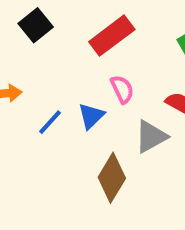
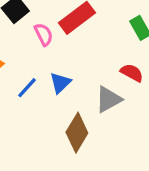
pink semicircle: (122, 89) -> (44, 34), moved

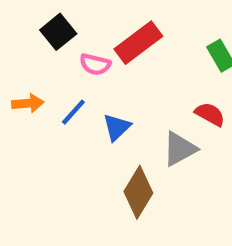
pink semicircle: (44, 34) -> (95, 64), turned 130
blue line: (27, 88) -> (73, 112), moved

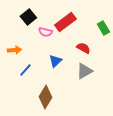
blue line: (73, 112) -> (25, 70), moved
red semicircle: (210, 114) -> (83, 48), moved
brown diamond: (138, 192) -> (45, 97), moved

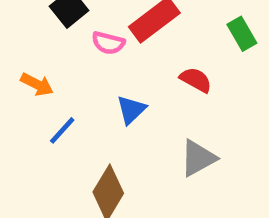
orange arrow: (14, 50) -> (37, 84), turned 32
gray triangle: (84, 71) -> (198, 158), moved

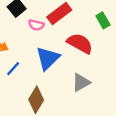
red semicircle: (196, 80) -> (80, 43), size x1.6
blue triangle: (131, 110) -> (48, 58), size x1.6

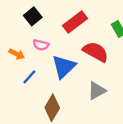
pink semicircle: (36, 25) -> (41, 45), moved

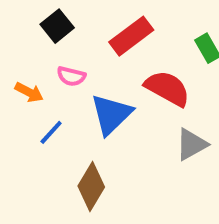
gray triangle: (97, 91) -> (191, 144), moved

